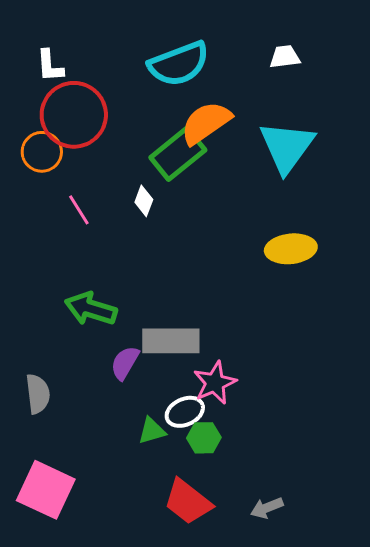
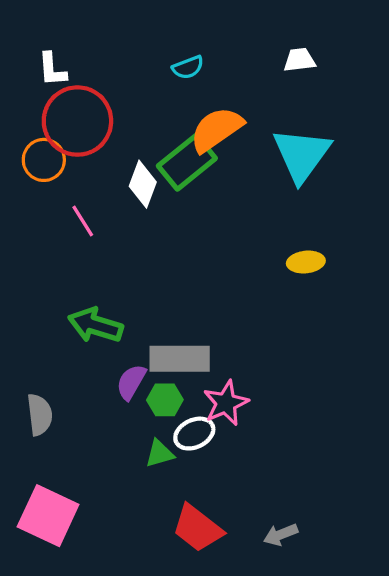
cyan semicircle: (179, 64) -> (188, 67), size x0.5
white diamond: (144, 201) -> (143, 184), moved, size x1.4
yellow ellipse: (291, 249) -> (306, 262), size x0.7
green hexagon: (204, 438) -> (165, 400), moved

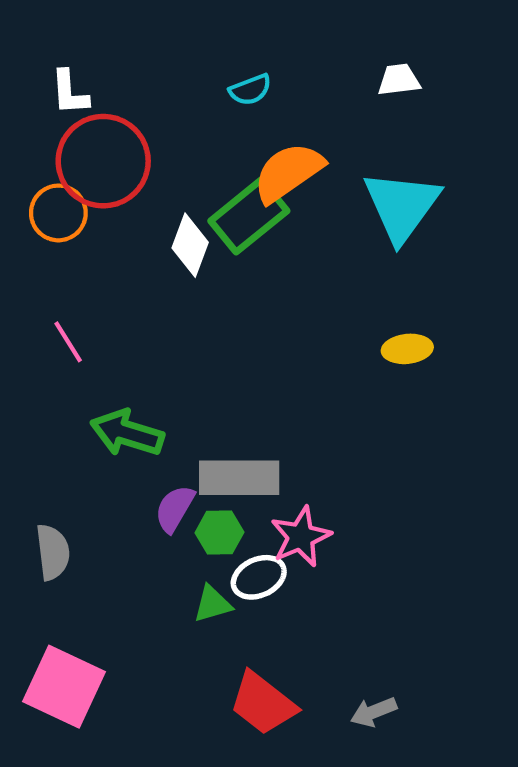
pink line: (83, 221) -> (68, 342), moved

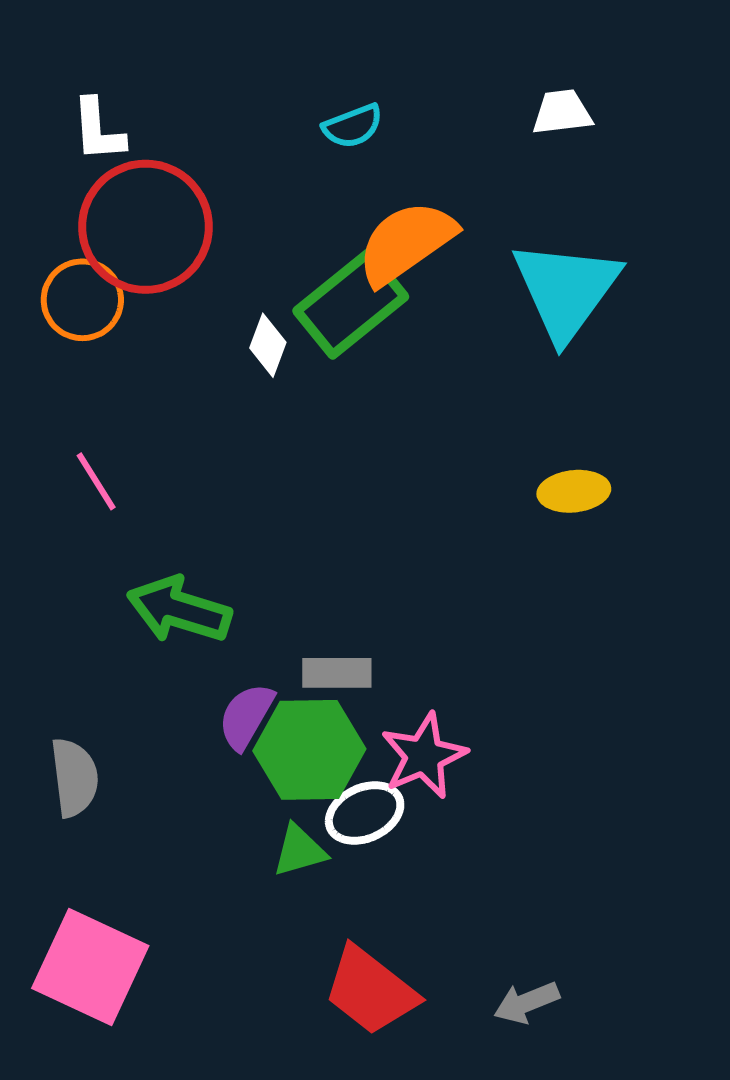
white diamond: (190, 245) -> (268, 345), size x0.7
gray rectangle: (239, 478) -> (337, 673), size x0.6
green hexagon: (219, 532) -> (309, 750), size x1.6

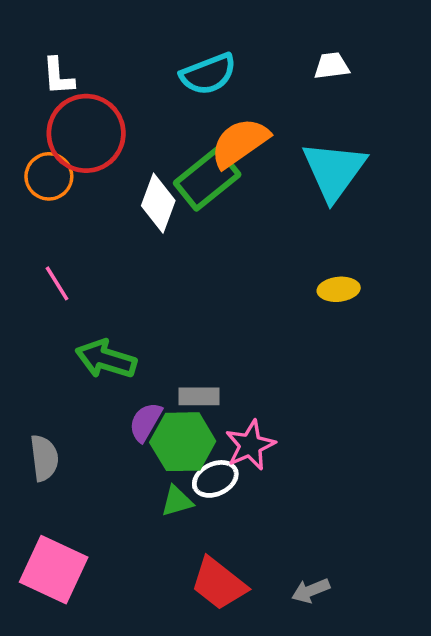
cyan semicircle: (353, 126) -> (208, 74), size x1.6
white diamond: (268, 345) -> (158, 203), size x1.6

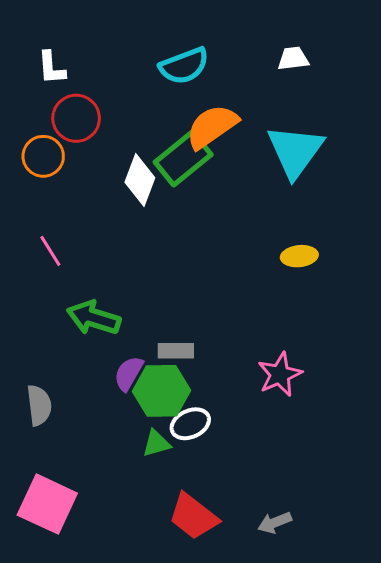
red circle: (86, 133) -> (76, 118), size x0.7
pink star: (250, 445) -> (280, 374), moved

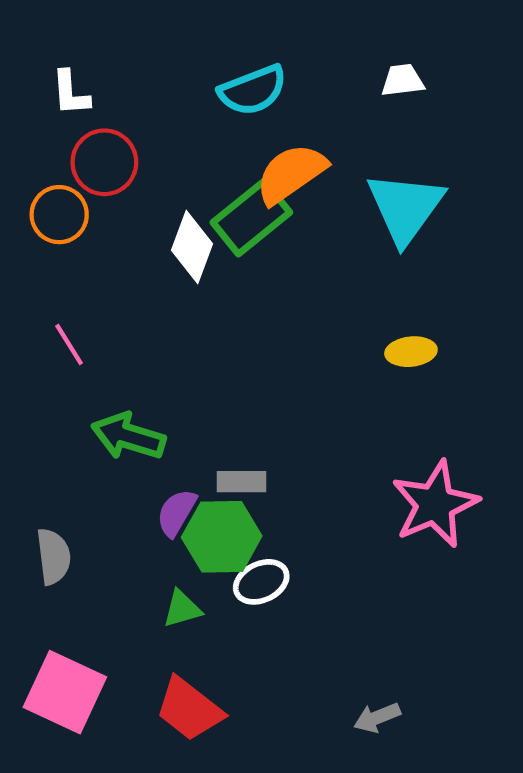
pink star: (280, 374) -> (435, 504), moved, size x1.4
green triangle: (156, 443) -> (182, 609), moved
red trapezoid: (193, 516) -> (189, 709), moved

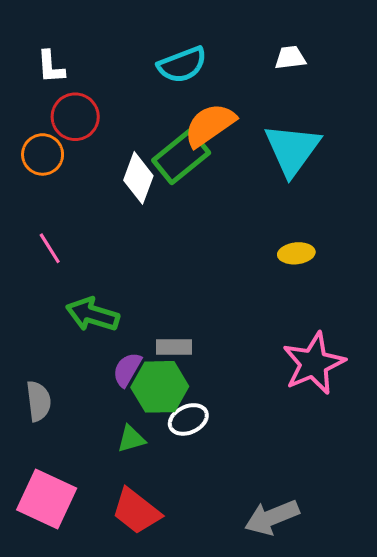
gray arrow: (377, 718) -> (272, 517), size x1.6

